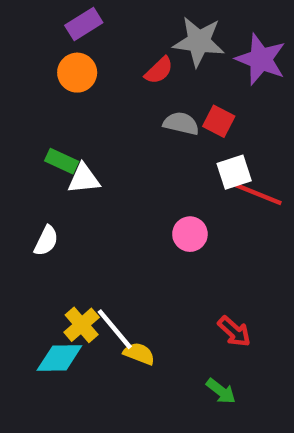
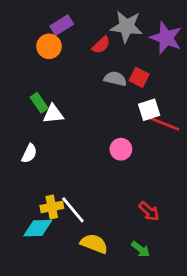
purple rectangle: (84, 24) -> (62, 25), moved
green rectangle: (62, 161) -> (39, 103), turned 30
yellow cross: (82, 325) -> (52, 207), turned 30
yellow semicircle: (139, 354) -> (94, 244), moved, size x1.4

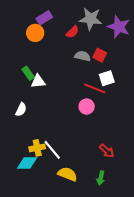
red line: (165, 124) -> (95, 88), moved
green arrow: (141, 249) -> (101, 178), turned 64

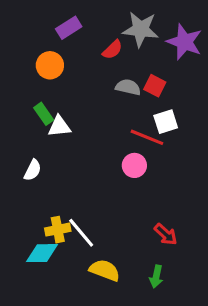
orange circle: (35, 33) -> (50, 65), moved

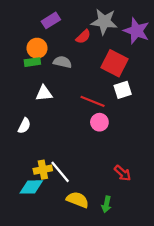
red square: (155, 86) -> (115, 63), size x1.6
gray semicircle: (128, 87) -> (62, 62), moved
green rectangle: (44, 114) -> (32, 62), moved, turned -63
red line: (147, 137) -> (93, 101), moved
green arrow: (156, 277) -> (106, 204), moved

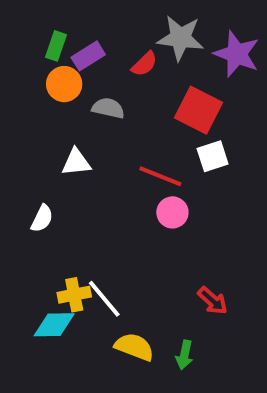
purple rectangle: (51, 20) -> (88, 56), moved
green rectangle: (32, 62) -> (56, 46), moved, turned -63

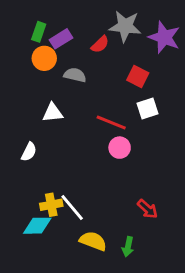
red square: (199, 110) -> (138, 76), size x0.7

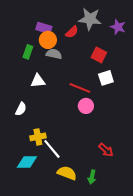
green rectangle: (39, 32) -> (28, 52), moved
purple star: (164, 37) -> (118, 27), size x0.7
purple rectangle: (61, 39) -> (44, 28), turned 49
orange circle: (44, 58) -> (48, 40), moved
yellow cross: (51, 205) -> (38, 137), moved

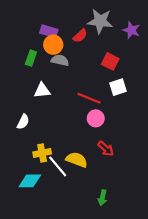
red arrow: (106, 150) -> (106, 149), moved
yellow semicircle: (67, 173) -> (77, 160), moved

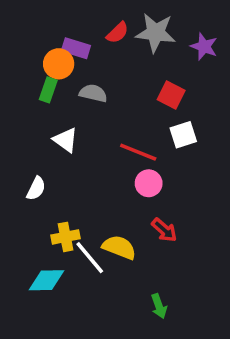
red semicircle: (80, 36) -> (117, 33), moved
orange circle: (53, 45) -> (59, 64), moved
white triangle: (42, 90) -> (66, 140), turned 42
green arrow: (102, 198) -> (159, 306), turned -32

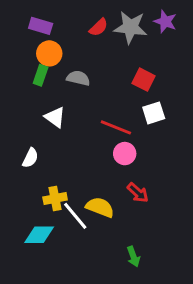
purple star: (204, 47) -> (165, 22), moved
purple rectangle: (76, 48) -> (41, 26), moved

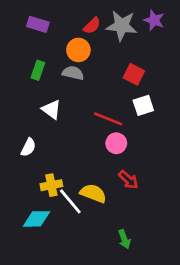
orange circle: (49, 53) -> (78, 50), moved

